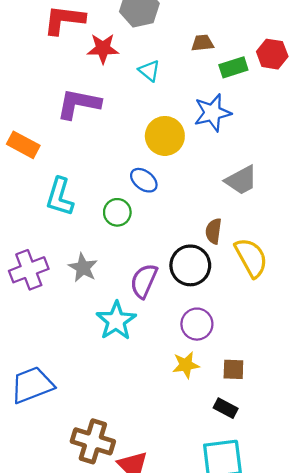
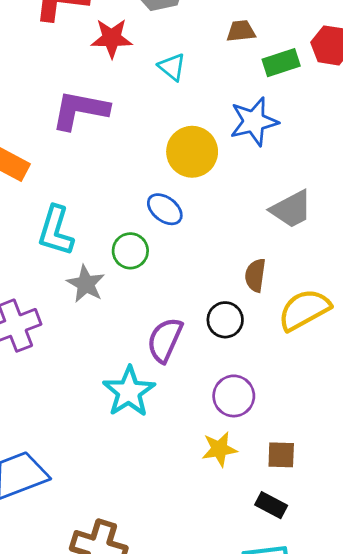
yellow semicircle: (251, 258) -> (304, 310), turned -90
black circle: (190, 265) -> (225, 320), size x0.7
gray star: (83, 268) -> (86, 284), moved

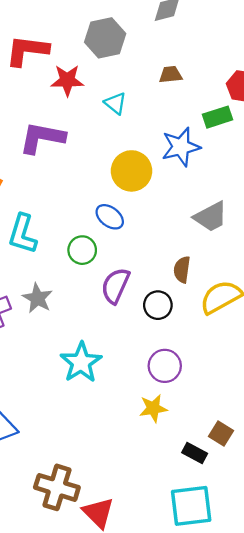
green rectangle: (281, 63) -> (218, 117), moved
gray star: (86, 284) -> (37, 298), moved
purple semicircle: (165, 340) -> (115, 286), moved
brown square: (281, 455) -> (221, 434), moved, turned 30

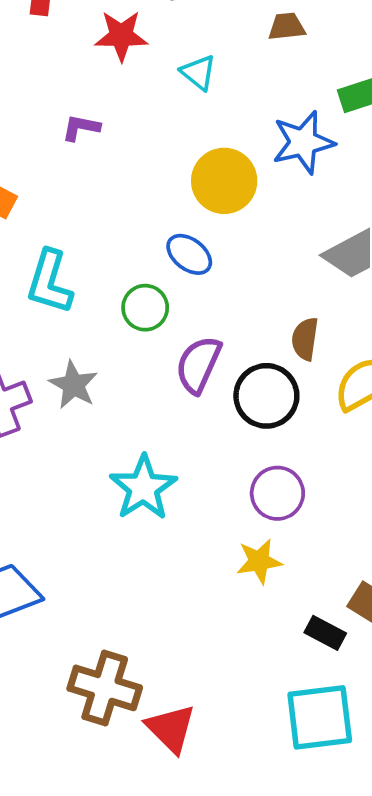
purple L-shape: (42, 138) -> (81, 128), size x0.5
black circle: (158, 305) -> (266, 396), size x1.4

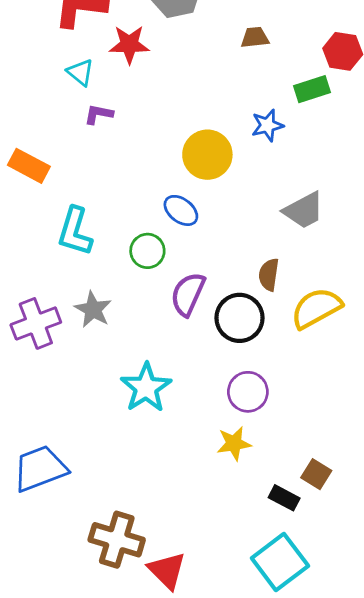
cyan triangle: (198, 72) -> (80, 72), moved
blue star: (303, 142) -> (267, 125), size x0.7
cyan square: (320, 717) -> (280, 562), turned -30

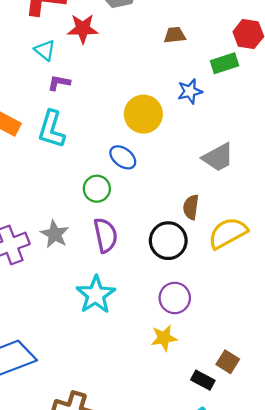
brown trapezoid: (255, 37) -> (175, 35), moved
cyan L-shape: (75, 231) -> (51, 129), moved
purple semicircle: (188, 294) -> (106, 235), moved, turned 144

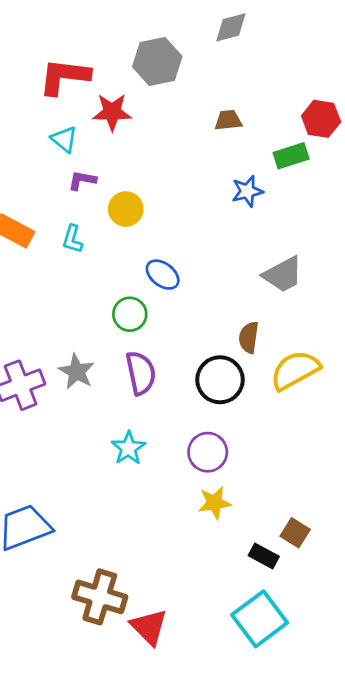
yellow circle: (143, 114) -> (126, 209), moved, size x0.7
cyan L-shape: (51, 129) -> (72, 239), size x0.6
cyan star: (96, 295) -> (128, 448), size x0.7
purple circle: (175, 298) -> (208, 452), moved

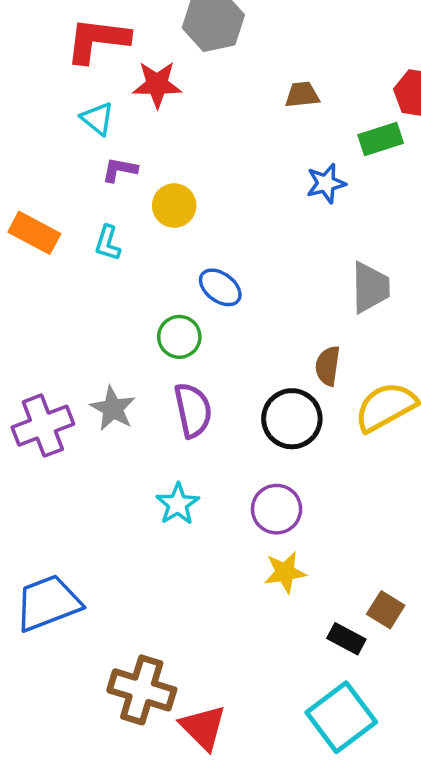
gray trapezoid: (283, 275) -> (370, 287), turned -63

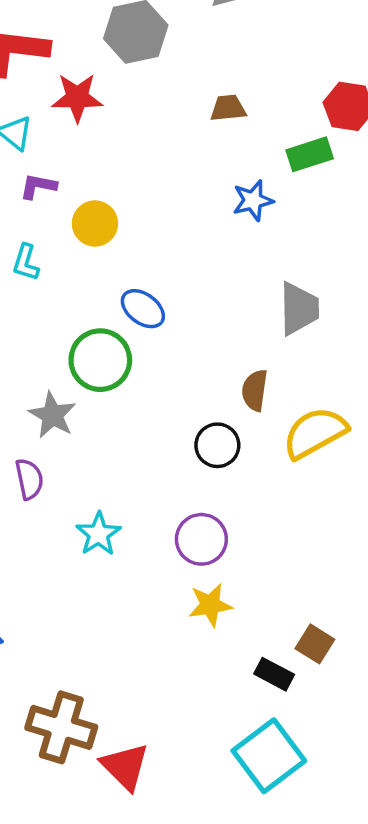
green circle: (179, 337) -> (100, 360), size x1.4
gray star: (113, 409) -> (52, 415), moved
purple semicircle: (193, 410) -> (29, 479), moved, size x0.7
black circle: (292, 419) -> (217, 445), size x0.7

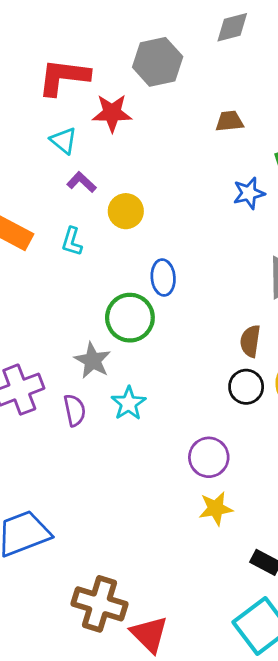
purple L-shape: (38, 186) -> (82, 182), turned 32
blue ellipse: (143, 309) -> (163, 278), turned 48
black circle: (217, 445) -> (246, 387), moved
cyan star: (99, 534) -> (129, 403), moved

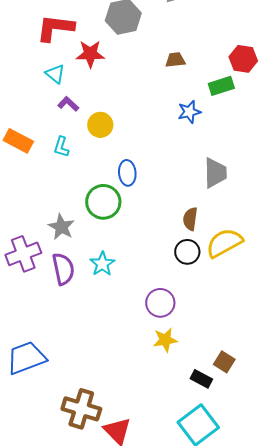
gray star: (93, 360) -> (61, 227), moved
purple semicircle: (75, 410) -> (63, 269), size x1.4

